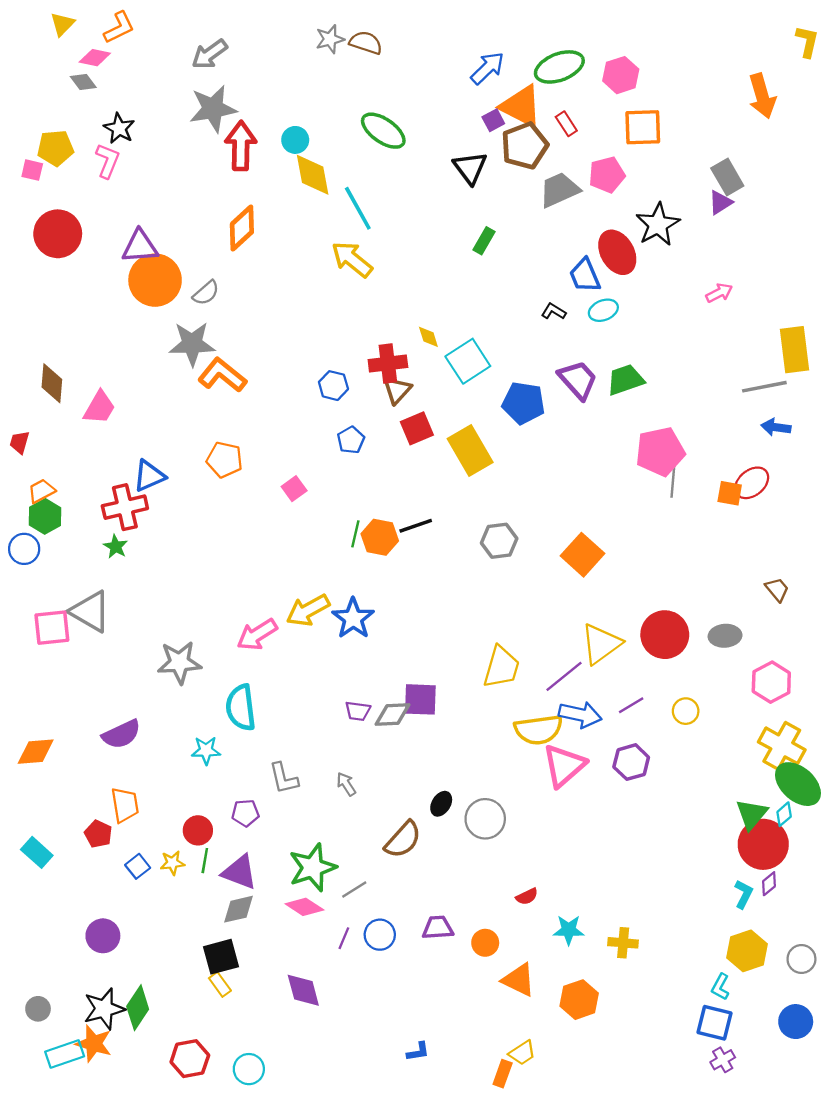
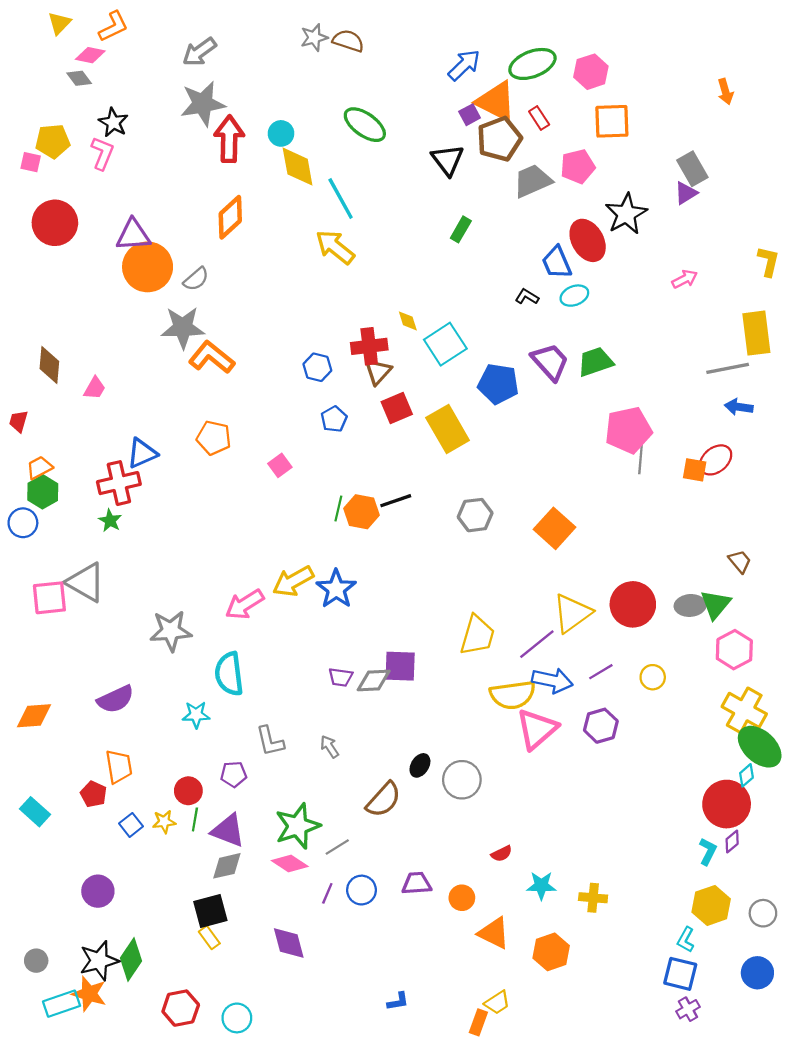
yellow L-shape: (807, 41) -> (768, 261), moved
orange arrow: (762, 96) -> (725, 92), size x0.6
pink trapezoid: (99, 408) -> (95, 388), size x0.7
green triangle: (752, 814) -> (716, 604), moved

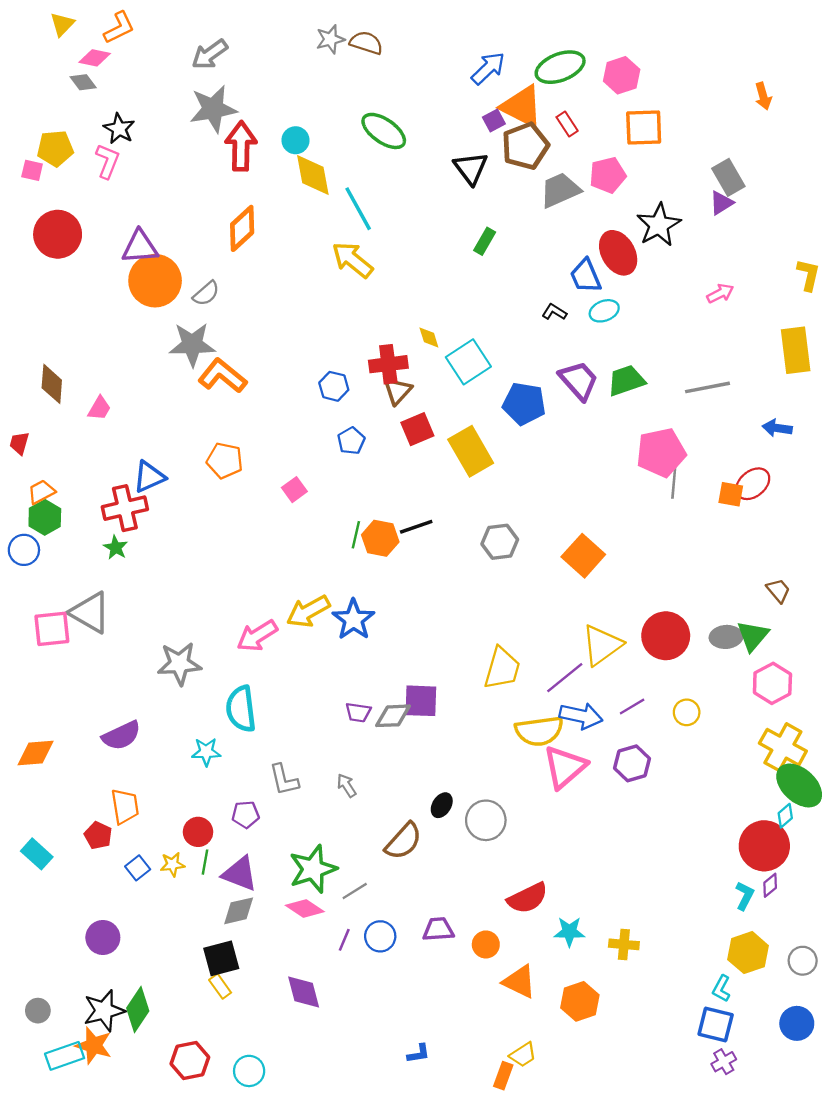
gray line: (728, 368) -> (707, 387), moved
red semicircle: (502, 854) -> (528, 898), size x1.8

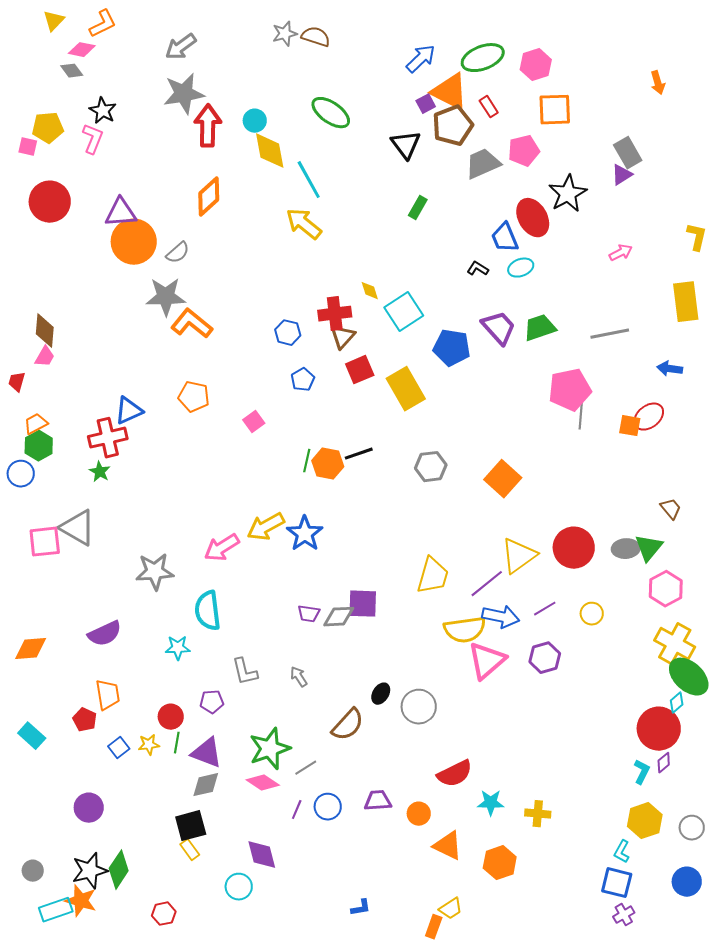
pink trapezoid: (99, 408) -> (45, 357), moved
red hexagon: (190, 1061) -> (164, 914), size x0.7
cyan circle: (249, 1071) -> (239, 887), moved

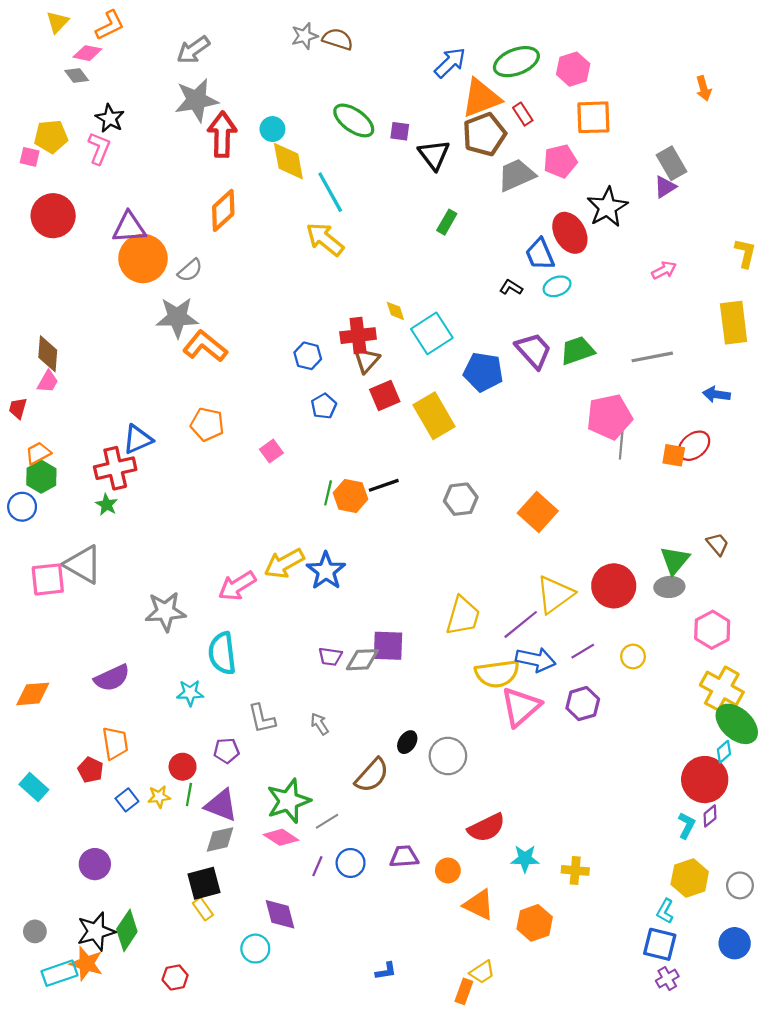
orange triangle: (450, 92) -> (481, 98), turned -48
purple square: (426, 104) -> (400, 131), moved, turned 36
green triangle: (649, 548) -> (675, 560), moved

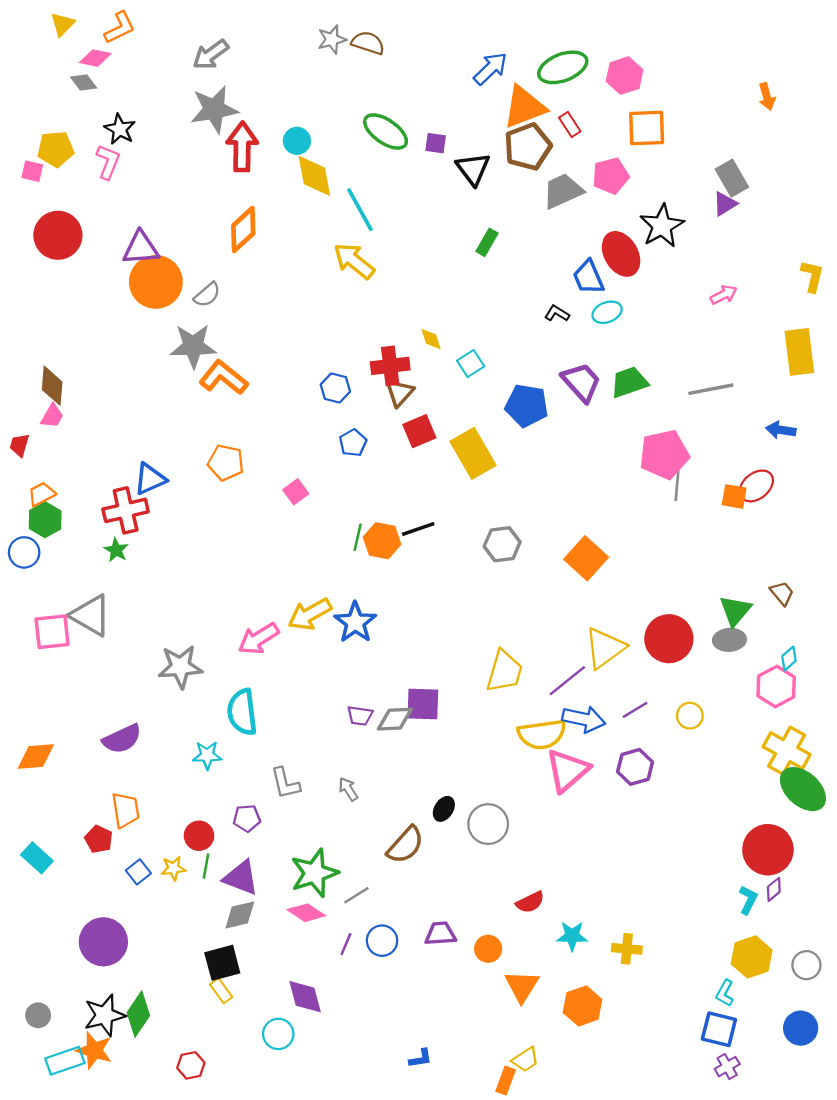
cyan square: (432, 333) -> (471, 364), size x0.6
cyan diamond: (724, 752) -> (789, 658), moved
red semicircle: (486, 828) -> (530, 902), size x0.7
purple circle: (95, 864) -> (103, 942), size x1.4
orange triangle: (479, 905) -> (522, 986), turned 36

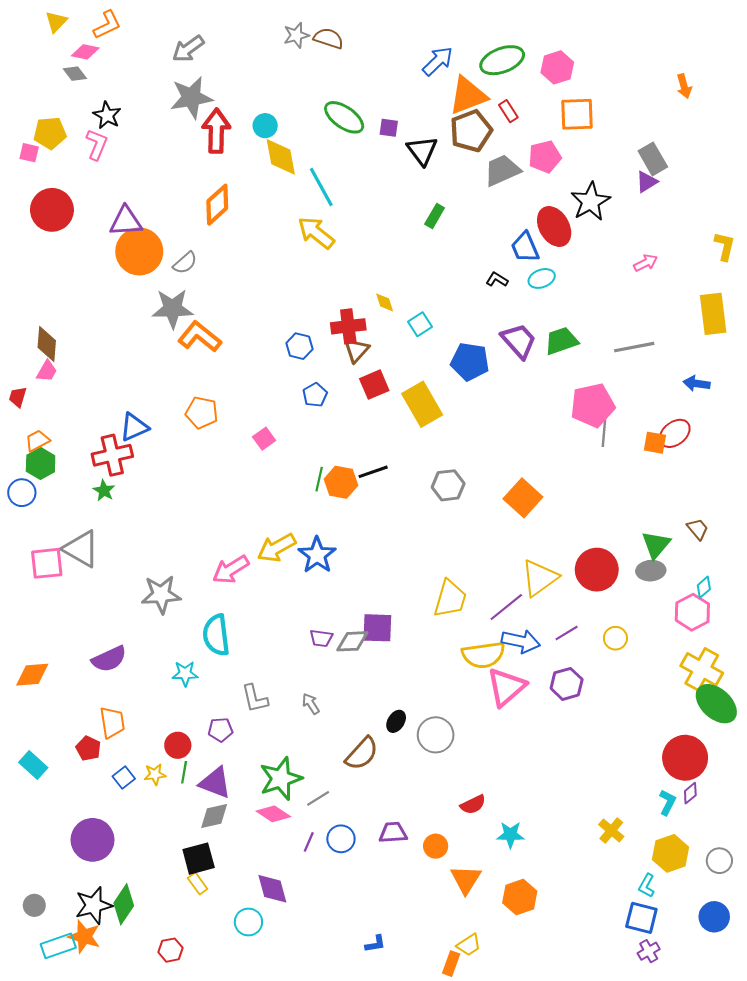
yellow cross: (627, 949) -> (611, 831), moved, turned 35

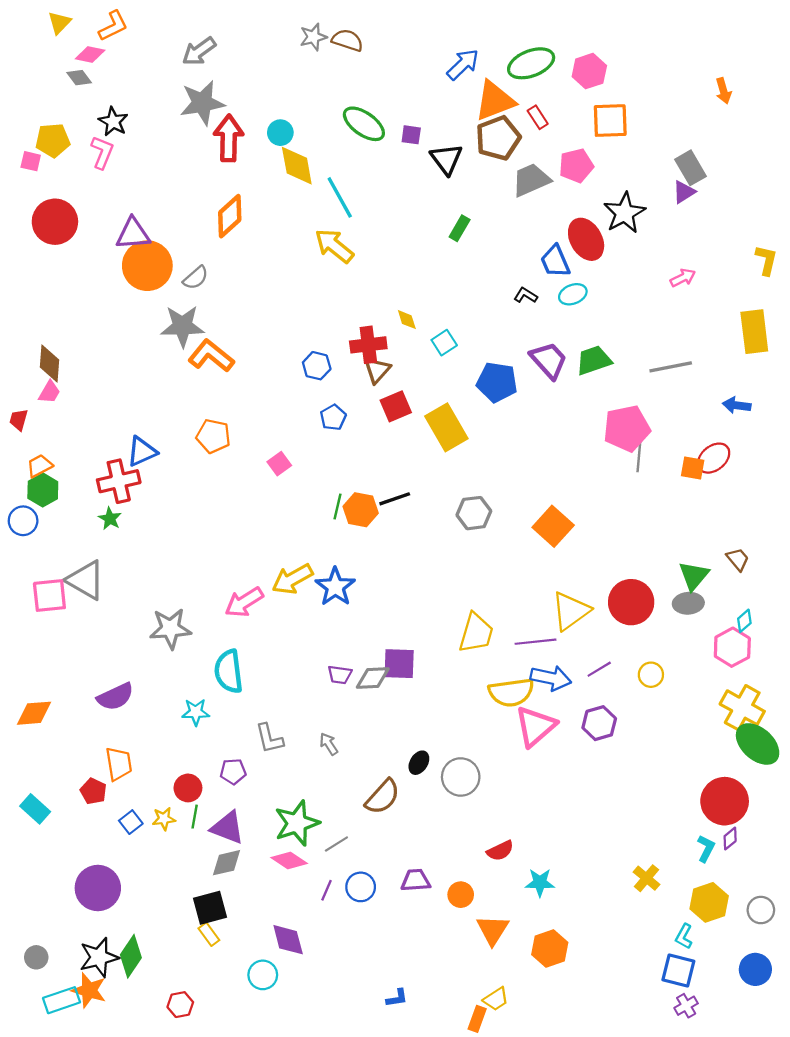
purple line: (506, 607) -> (535, 642), turned 33

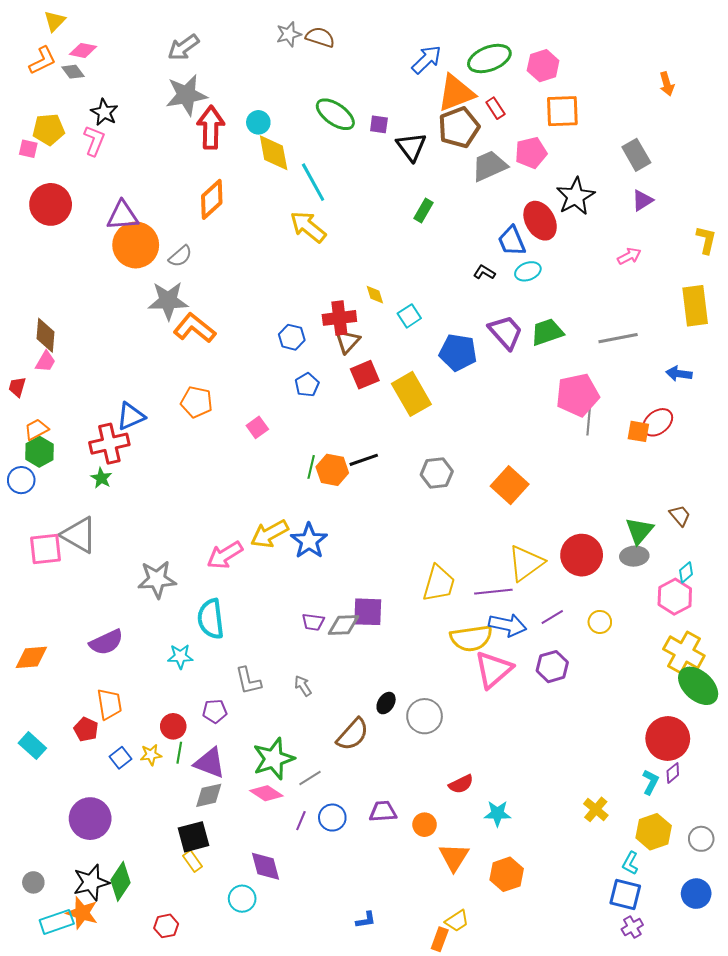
orange L-shape: (113, 26) -> (42, 61), moved
purple triangle: (684, 192) -> (642, 200), moved

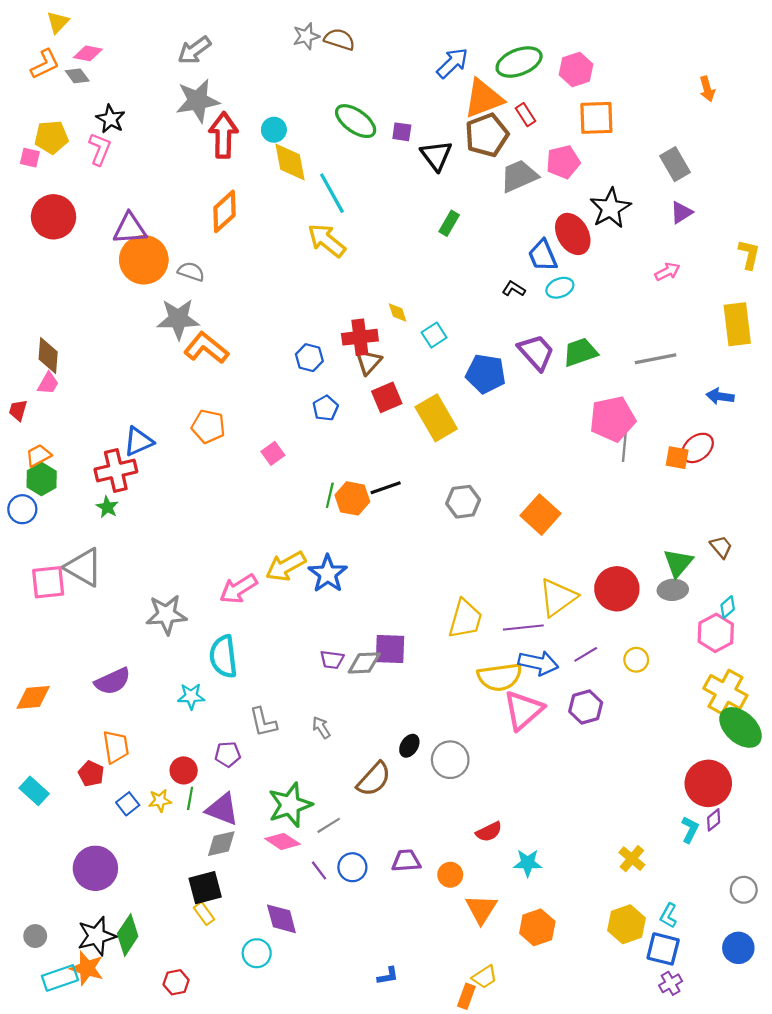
gray semicircle: (180, 256) -> (191, 272), turned -120
purple line: (301, 821) -> (319, 870), turned -60
yellow hexagon: (654, 832) -> (627, 924), moved

